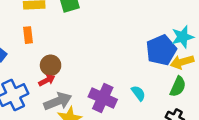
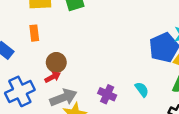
purple cross: (103, 98) -> (107, 94), size x0.7

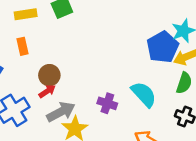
cyan semicircle: (142, 89) -> (144, 94), size x1.6

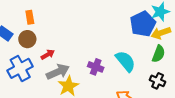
brown circle: (49, 75) -> (27, 39), moved

